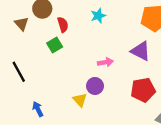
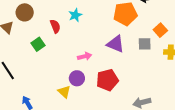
red semicircle: (63, 25) -> (55, 26), moved
red pentagon: (143, 90) -> (107, 80), moved

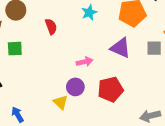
cyan star: (75, 15) -> (89, 12), moved
green square: (38, 44) -> (15, 49), moved, turned 32

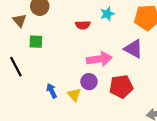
red semicircle: (51, 27) -> (83, 25), moved, turned 104
pink arrow: (85, 62) -> (99, 59), size x1.6
blue arrow: (18, 114) -> (52, 91), moved

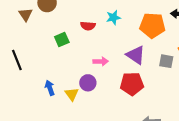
green square: (36, 42) -> (62, 39), moved, turned -32
pink arrow: (99, 59) -> (101, 61), size x0.6
red pentagon: (121, 87) -> (132, 84), moved

